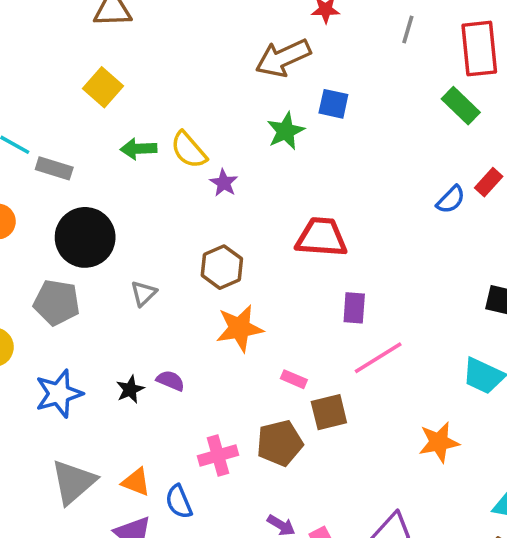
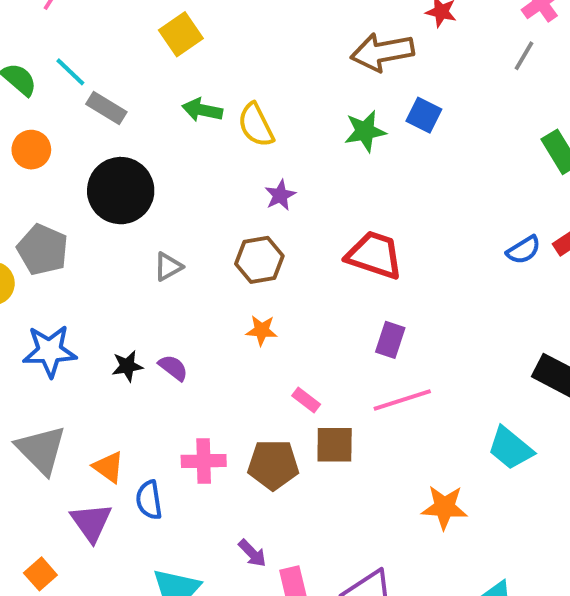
purple star: (224, 183) -> (280, 195), moved
gray pentagon: (57, 302) -> (43, 250), moved
orange star: (240, 328) -> (262, 330), size x0.6
gray triangle: (73, 482) -> (41, 450), turned -48

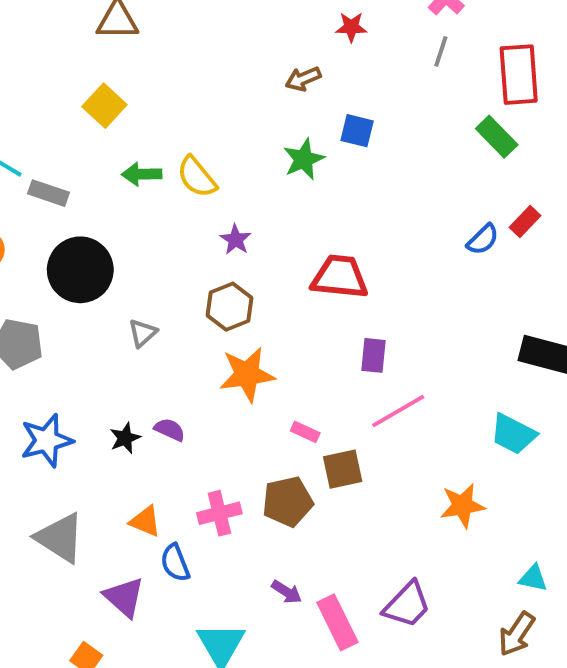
brown arrow: (382, 52) -> (303, 79), size x0.6
orange star: (262, 330) -> (247, 374), size x1.8
orange triangle: (108, 467) -> (145, 521), moved

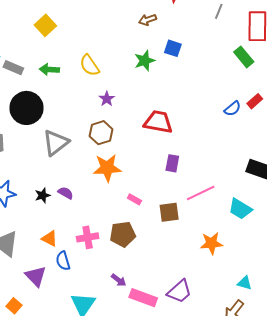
green arrow: (142, 174) -> (49, 69), moved
gray triangle: (143, 333) -> (56, 143), size x1.8
pink line: (398, 411) -> (201, 193), moved
brown square: (343, 469) -> (169, 212), moved
pink rectangle: (337, 622) -> (143, 298), turned -48

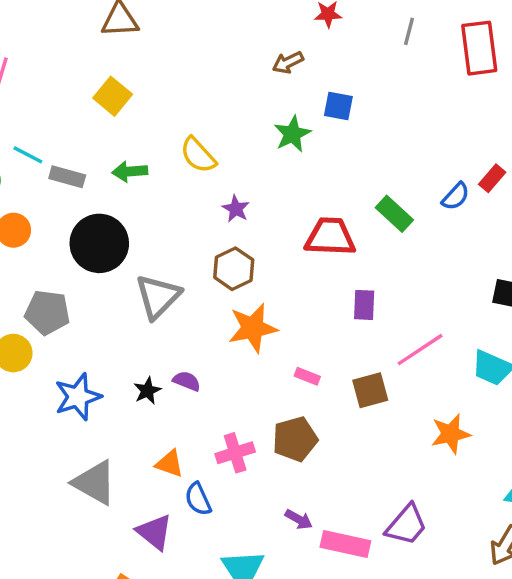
green rectangle: (244, 57) -> (394, 214), moved

